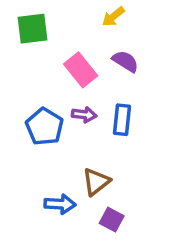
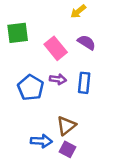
green square: (32, 29) -> (18, 33), moved
purple square: (112, 220) -> (67, 149), moved

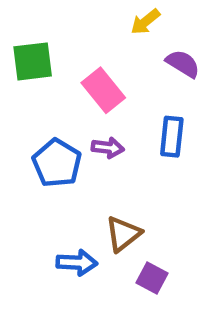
purple semicircle: (87, 42) -> (183, 64), moved
blue rectangle: (84, 83) -> (172, 137), moved
purple square: (67, 149) -> (152, 278), moved

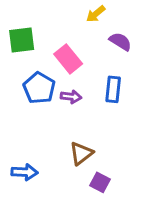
blue pentagon: (57, 163) -> (39, 88), moved
blue arrow: (77, 263) -> (25, 172), moved

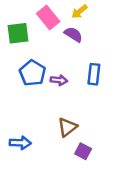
purple semicircle: (120, 42) -> (73, 34), moved
pink rectangle: (68, 59) -> (48, 18), moved

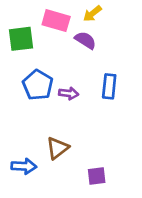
pink rectangle: (48, 18) -> (56, 21), turned -35
brown triangle: (67, 127) -> (57, 148), moved
purple square: (83, 151) -> (97, 176), turned -35

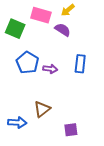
green square: (21, 39) -> (15, 29), turned 30

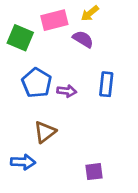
pink rectangle: (41, 15) -> (54, 20), turned -30
brown triangle: (42, 109) -> (45, 132), moved

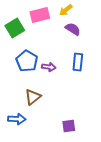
green square: (20, 38) -> (15, 28), turned 36
purple semicircle: (83, 39) -> (73, 29), moved

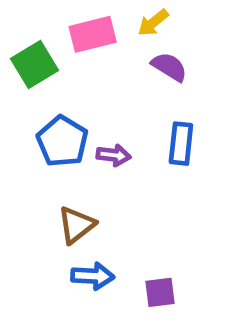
blue arrow: (17, 119) -> (93, 276), moved

